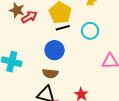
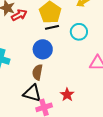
brown semicircle: (50, 73) -> (37, 72), turned 91

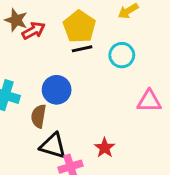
blue circle: (43, 49) -> (57, 90), moved
brown semicircle: (37, 72) -> (39, 116), moved

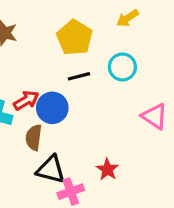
red arrow: (34, 31) -> (26, 100), moved
black line: (82, 49) -> (79, 76), moved
pink triangle: (149, 101) -> (155, 116), turned 35

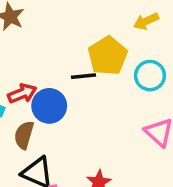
yellow pentagon: (75, 38) -> (108, 56), moved
cyan circle: (122, 67) -> (150, 76), moved

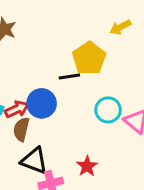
cyan circle: (150, 76) -> (108, 110), moved
red arrow: (22, 93) -> (17, 109), moved

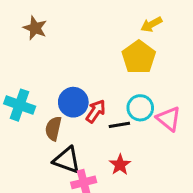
yellow pentagon: (89, 58) -> (139, 57), moved
black line: (69, 77) -> (119, 125), moved
red arrow: (17, 109) -> (96, 111), moved, turned -30

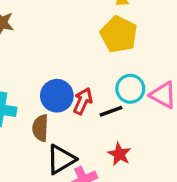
black triangle: (67, 160) -> (61, 159), turned -40

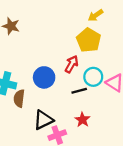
red arrow: (83, 101) -> (72, 64), moved
brown semicircle: (40, 128) -> (19, 98), moved

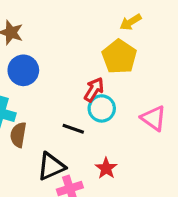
blue circle: (44, 77) -> (23, 70), moved
cyan circle: (93, 77) -> (102, 108), moved
black line: (79, 91) -> (73, 129), moved, turned 32

